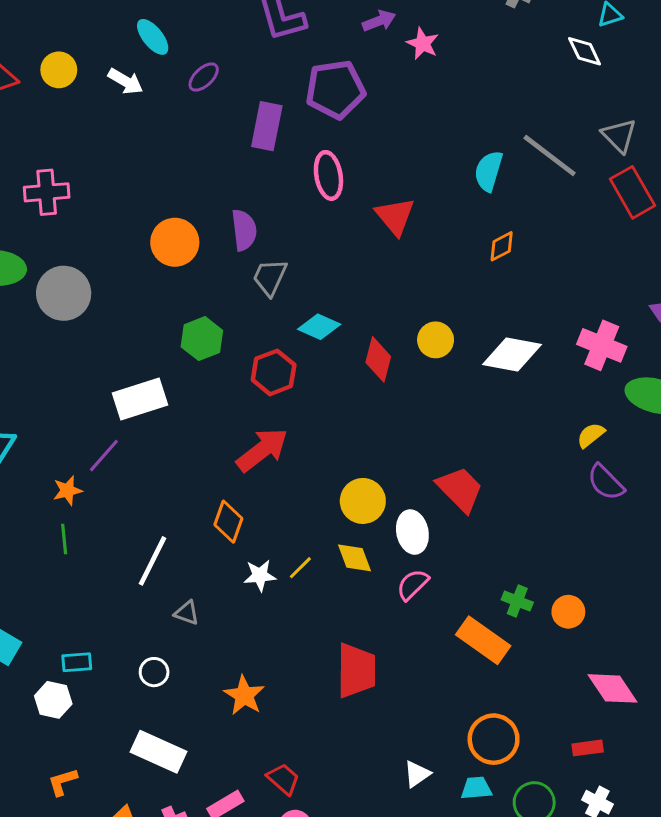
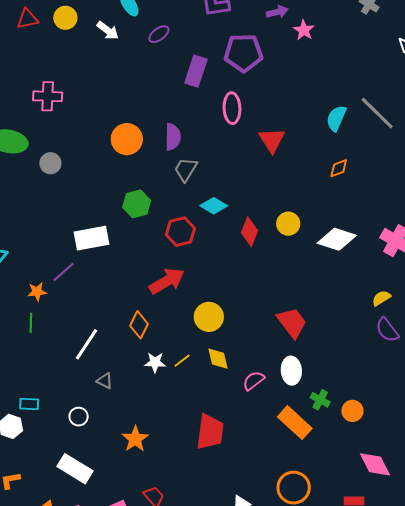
gray circle: (64, 293) -> (50, 163), size x0.6
yellow circle: (363, 501) -> (209, 317), moved
white ellipse: (412, 532) -> (291, 371), moved

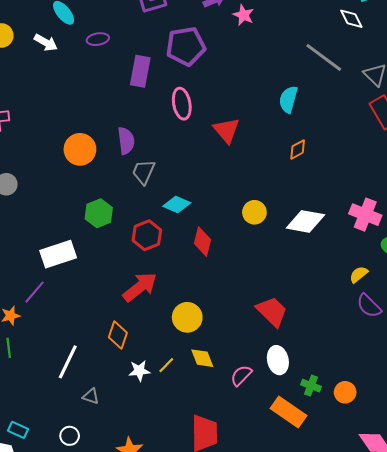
purple ellipse: (159, 34) -> (98, 39), turned 35
gray line: (377, 113) -> (324, 57), moved
red diamond: (249, 232) -> (203, 242), moved
cyan rectangle: (29, 404) -> (18, 430), turned 30

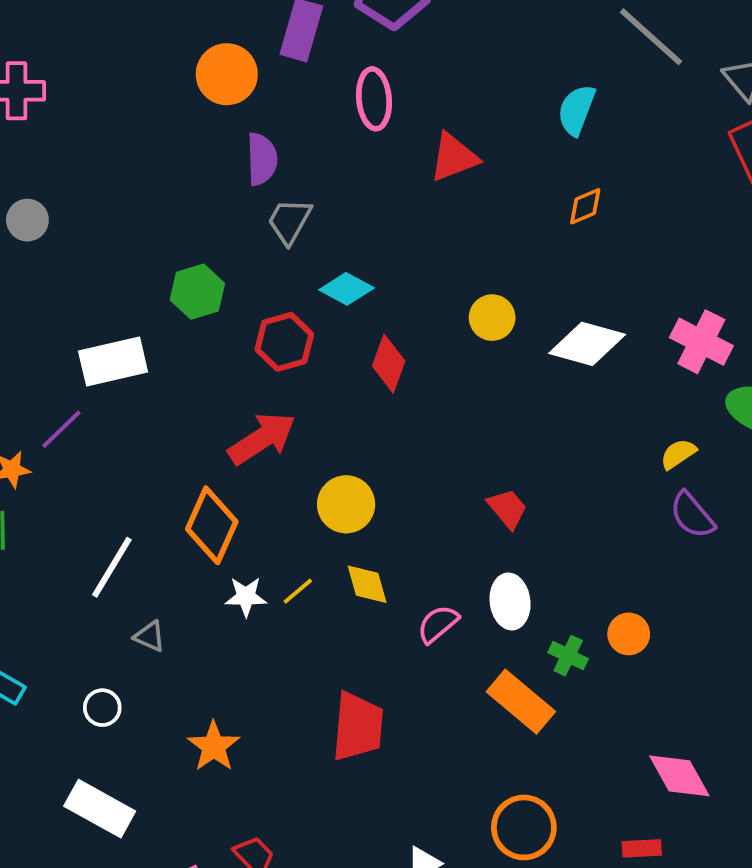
red triangle: (226, 130) -> (454, 157), turned 44
orange circle: (80, 149) -> (227, 74), moved
red trapezoid: (272, 312) -> (507, 509), size x0.7
orange diamond: (118, 335) -> (212, 525), size x1.4
orange circle: (345, 392) -> (629, 634), moved

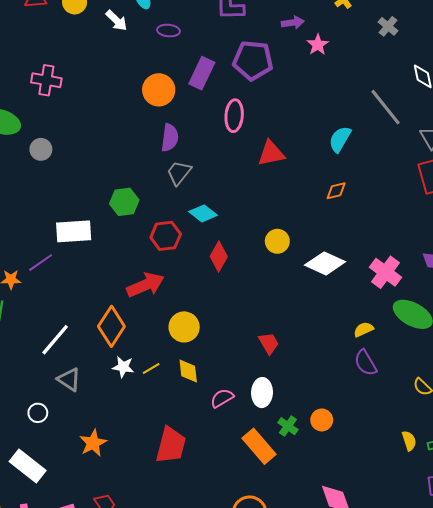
gray triangle: (150, 636) -> (69, 379), size x1.4

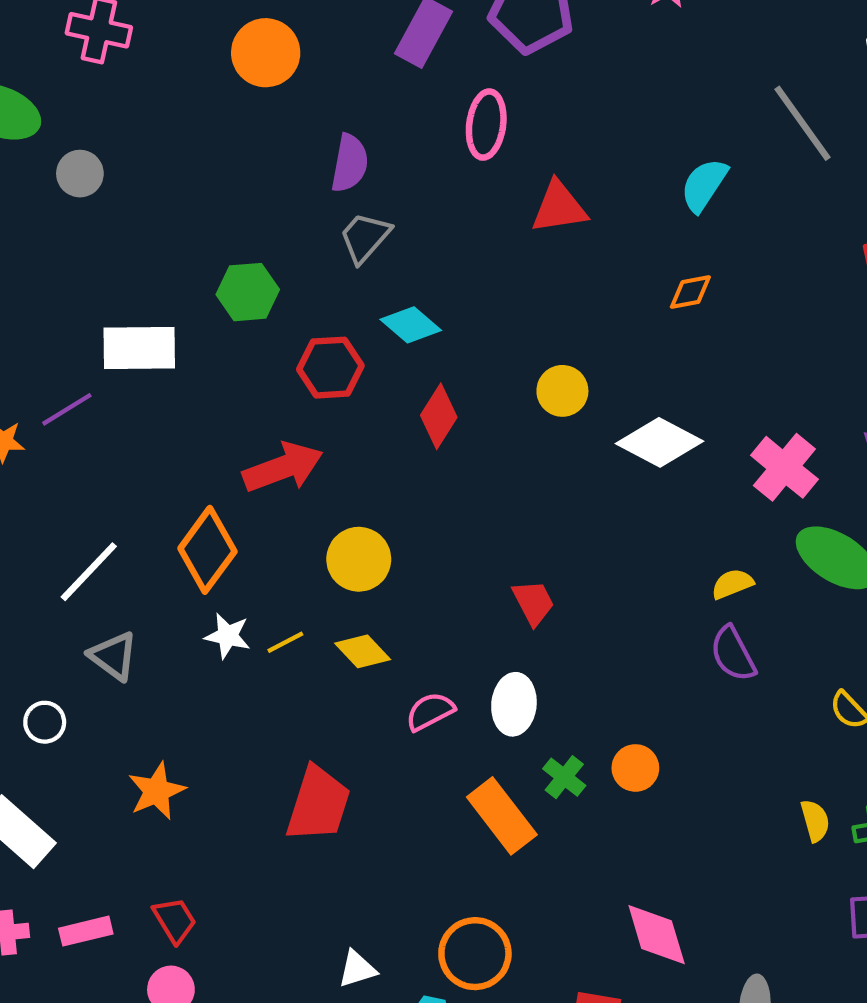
orange circle: (159, 90) -> (266, 53), moved
yellow diamond: (188, 371) -> (363, 651), turned -40

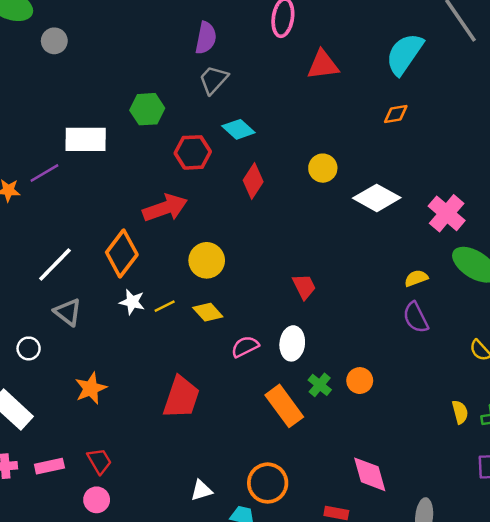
cyan semicircle: (704, 185) -> (405, 54), size x1.4

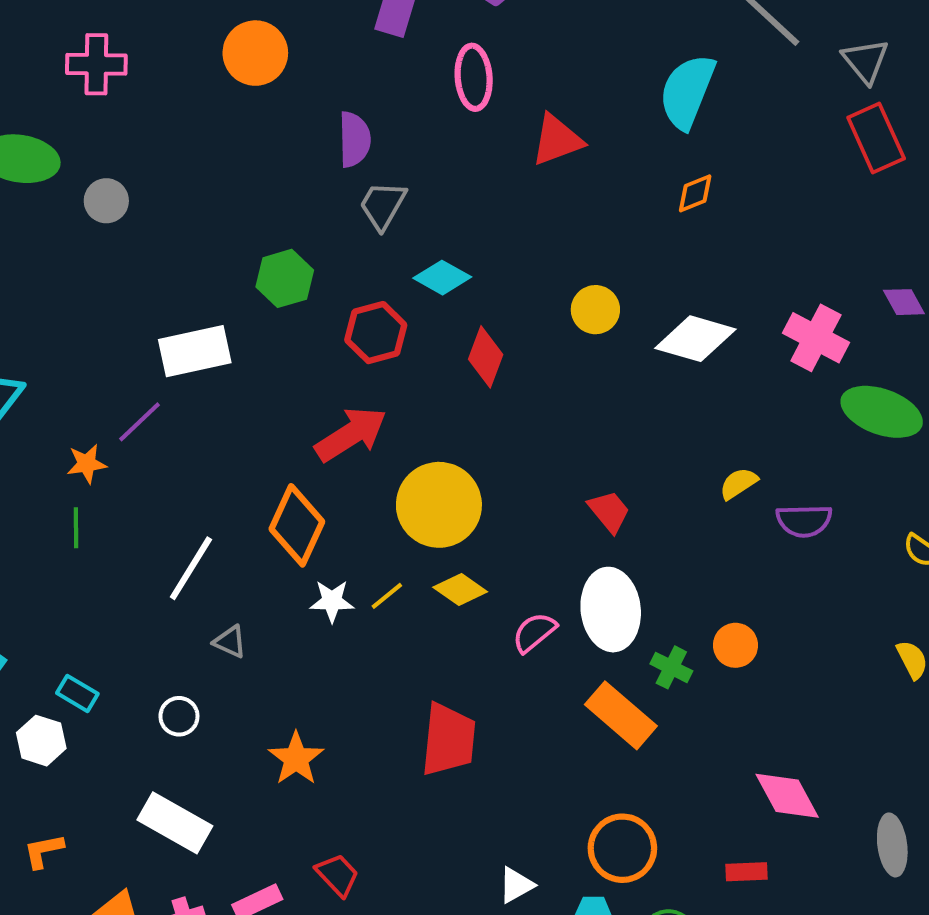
yellow circle: (207, 260) -> (439, 505), size x1.4
yellow semicircle: (416, 278) -> (738, 483), moved
gray triangle: (68, 312) -> (230, 642), size x0.7
purple semicircle: (416, 317) -> (804, 521), turned -52
white ellipse: (292, 343) -> (611, 610), size x1.4

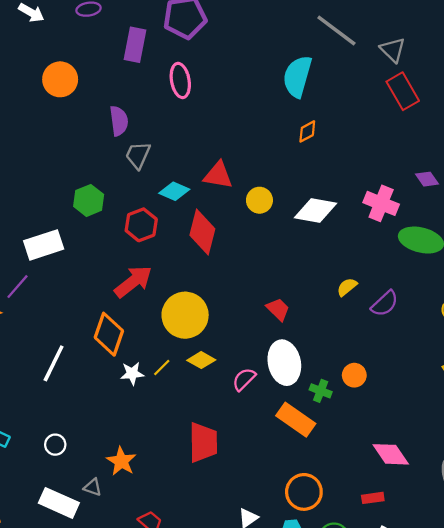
red triangle: (557, 140) -> (218, 175), moved, turned 36
red diamond: (486, 357) -> (202, 232), size x1.4
purple semicircle: (804, 521) -> (385, 304), turned -36
gray triangle: (230, 642) -> (93, 487), moved

